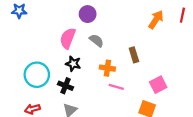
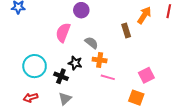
gray semicircle: (96, 41) -> (91, 43), moved
brown rectangle: (134, 55) -> (126, 31), moved
black star: (73, 64) -> (75, 63), moved

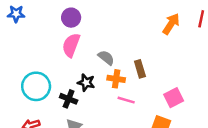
purple circle: (81, 10) -> (71, 18), moved
brown rectangle: (126, 31) -> (140, 69), moved

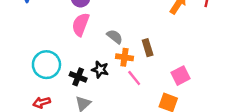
black star: (86, 83) -> (100, 70), moved
pink line: (126, 100) -> (134, 78), turned 35

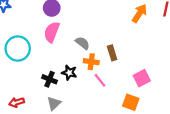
cyan circle: (46, 65) -> (18, 49), moved

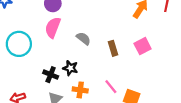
orange cross: (91, 62) -> (80, 90), moved
pink square: (142, 78) -> (143, 46), moved
pink line: (100, 80) -> (111, 87), moved

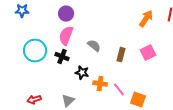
brown rectangle: (113, 48) -> (121, 55), turned 32
black cross: (51, 75) -> (62, 57), moved
orange cross: (80, 90) -> (100, 84), moved

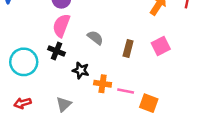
cyan circle: (35, 51) -> (24, 62), moved
pink line: (119, 90) -> (126, 91), turned -40

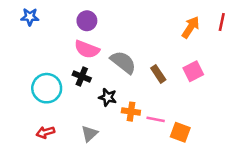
pink semicircle: (61, 26) -> (87, 49), turned -90
gray semicircle: (95, 38) -> (123, 62), size x1.5
brown rectangle: (128, 49) -> (158, 74), turned -49

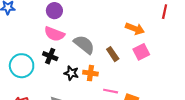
orange arrow: (191, 27) -> (135, 29), moved, turned 78
orange cross: (131, 112) -> (90, 73), moved

